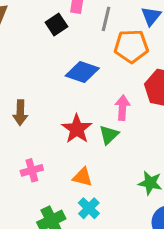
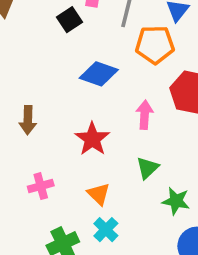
green triangle: (109, 135) -> (147, 168), moved
orange triangle: (82, 177) -> (99, 194), turned 30

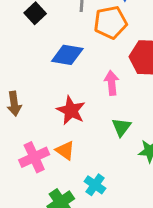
pink cross: (41, 186) -> (34, 157), size x1.4
orange triangle: (99, 194) -> (65, 151), moved

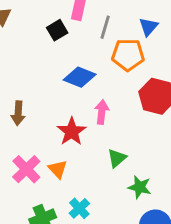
pink arrow: (112, 83) -> (102, 112), moved
pink cross: (34, 157) -> (26, 169), turned -32

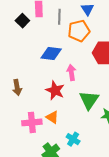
black square: (57, 30) -> (22, 21), moved
green triangle: (117, 158) -> (89, 100), size x1.5
pink cross: (26, 169) -> (32, 122), turned -36

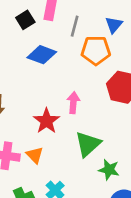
blue diamond: (51, 54) -> (42, 55), moved

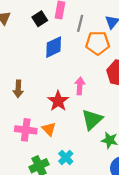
blue diamond: (42, 55) -> (54, 47), turned -45

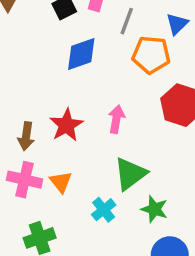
brown arrow: (18, 89) -> (26, 136), moved
red star: (58, 101) -> (66, 125), moved
cyan cross: (66, 157) -> (104, 210), moved

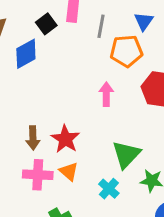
blue diamond: (81, 54) -> (26, 54), moved
pink arrow: (116, 119) -> (106, 94), moved
red star: (66, 125) -> (65, 139), moved

